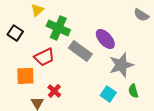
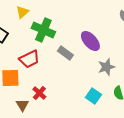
gray rectangle: (80, 51) -> (65, 53), size x0.7
gray star: (121, 65) -> (106, 67), size x0.7

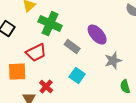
cyan square: (93, 96) -> (77, 76), moved

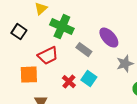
red cross: (46, 87) -> (69, 82), moved

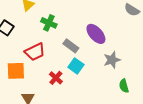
green cross: (62, 27) -> (49, 23), size x0.7
cyan square: (89, 79) -> (76, 66), moved

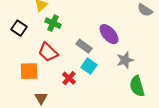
green cross: (49, 23) -> (53, 23), moved
red trapezoid: (35, 52) -> (48, 52), turned 70
green semicircle: (124, 86) -> (137, 86), size x1.5

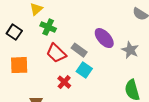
red trapezoid: (48, 52) -> (56, 53), moved
gray star: (125, 60) -> (130, 50), moved, turned -30
orange square: (29, 71) -> (19, 65), moved

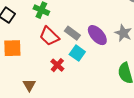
purple ellipse: (104, 38) -> (97, 35), moved

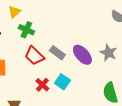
cyan square: (77, 53) -> (62, 82), moved

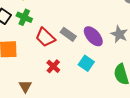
green cross: (26, 30) -> (24, 17), moved
cyan square: (62, 82) -> (86, 63), moved

